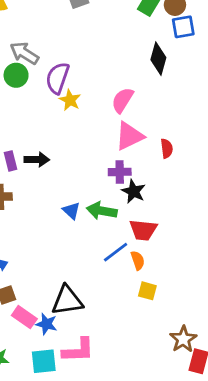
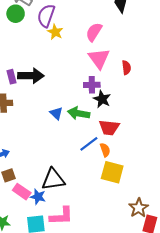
pink triangle: (129, 136) -> (99, 58), turned -40
black arrow: (37, 160) -> (31, 76), size x1.4
yellow square: (147, 291) -> (112, 172), size x1.6

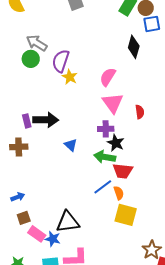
blue triangle: (56, 113) -> (71, 145), moved
green arrow: (79, 113) -> (105, 157), moved

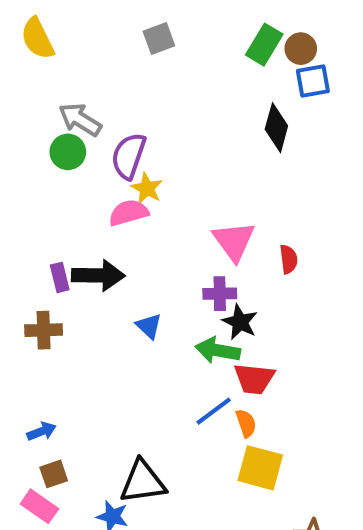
pink semicircle: (108, 77) -> (129, 213), moved, turned 42
pink rectangle: (37, 234) -> (39, 506), moved

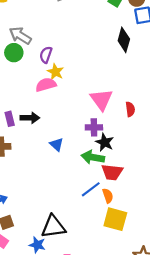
purple semicircle: (129, 156) -> (46, 55), size x0.7
black arrow: (98, 275) -> (30, 118), size x0.7

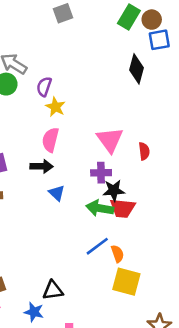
pink semicircle: (46, 85) -> (50, 140), moved, turned -60
black arrow: (30, 118) -> (42, 166), moved
black star: (105, 142) -> (114, 190), turned -30
red trapezoid: (112, 172) -> (123, 208), moved
black triangle: (53, 227) -> (53, 290), size x0.7

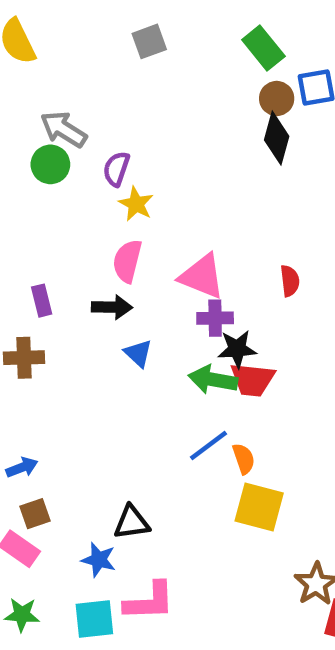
green rectangle: (129, 17) -> (263, 48), turned -70
brown circle: (152, 20) -> (277, 99), moved
pink triangle: (110, 140) -> (202, 276), moved, turned -32

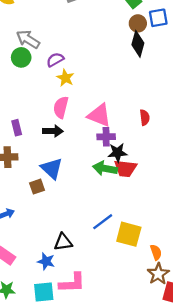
purple semicircle: (116, 169) -> (55, 60), turned 42
blue triangle: (138, 353) -> (52, 168), moved, size x1.5
blue line: (209, 446) -> (103, 222), moved
orange semicircle: (244, 459) -> (156, 252), moved
brown square: (35, 514) -> (37, 187), moved

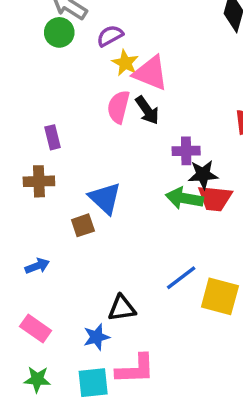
pink triangle: (99, 115) -> (151, 73), moved
black arrow: (53, 131) -> (147, 110), moved, turned 54
blue star: (46, 261) -> (96, 337), turned -30

